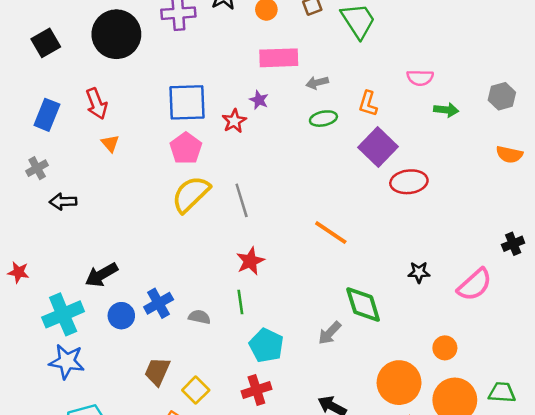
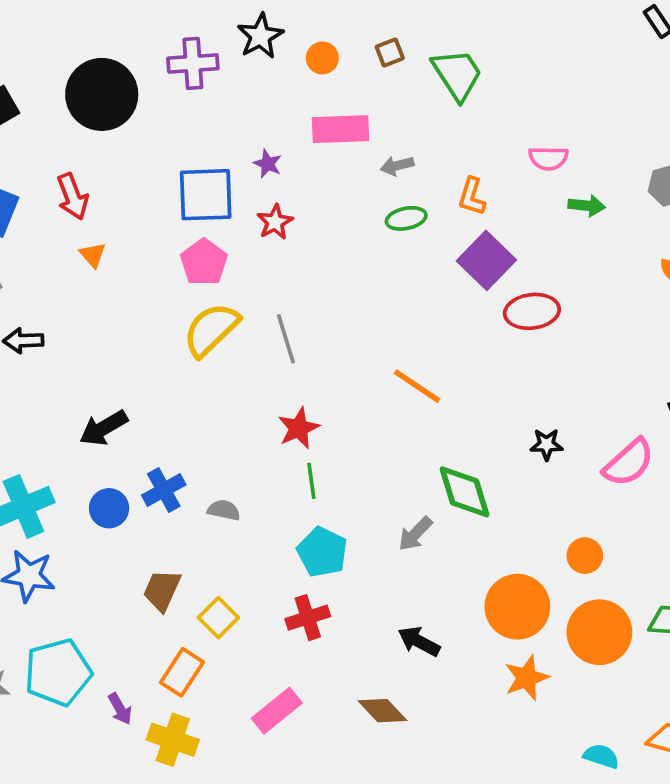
purple star: (259, 100) -> (268, 164), moved
black arrow: (101, 275) -> (104, 428), moved
green line: (240, 302) -> (311, 481), moved

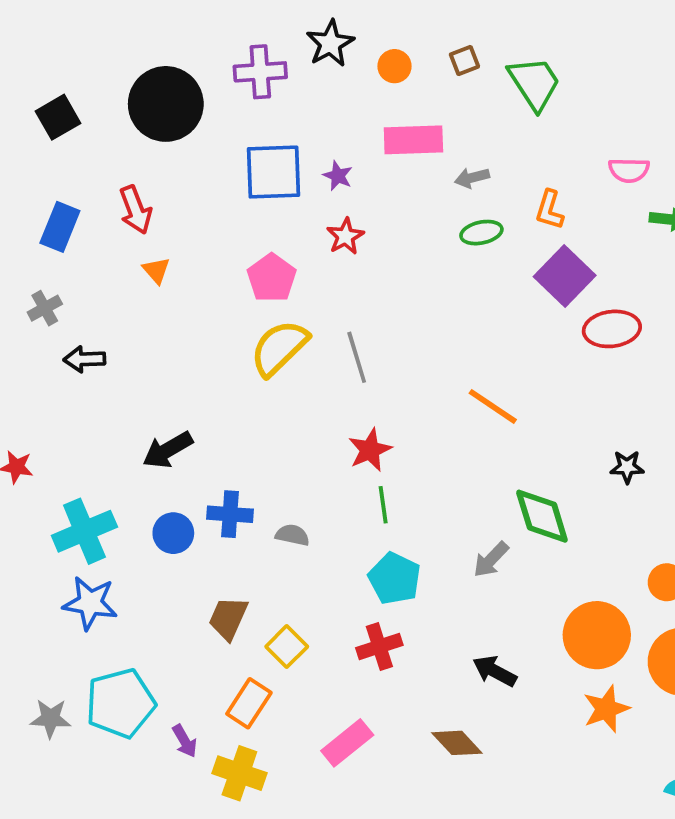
blue square: (206, 195) -> (274, 172), moved
blue cross: (164, 490) -> (230, 514), turned 33

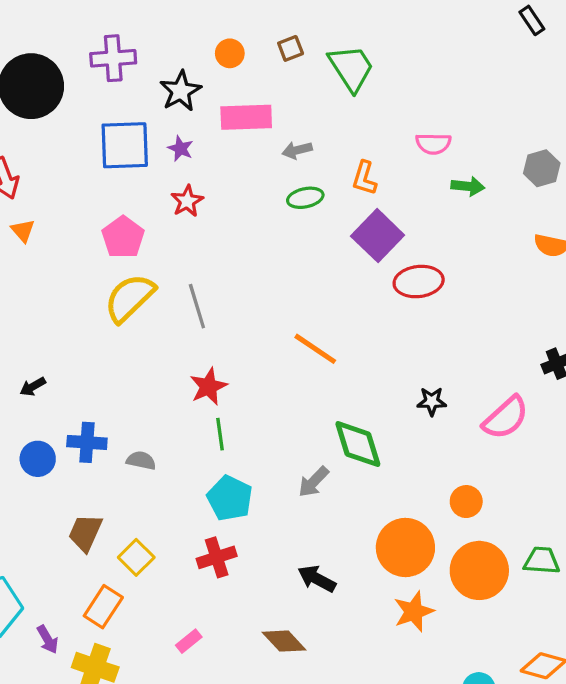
black star: (330, 43) -> (181, 91), moved
black arrow: (168, 450) -> (33, 387), size x0.6
pink rectangle: (347, 743) -> (189, 641), size x0.6

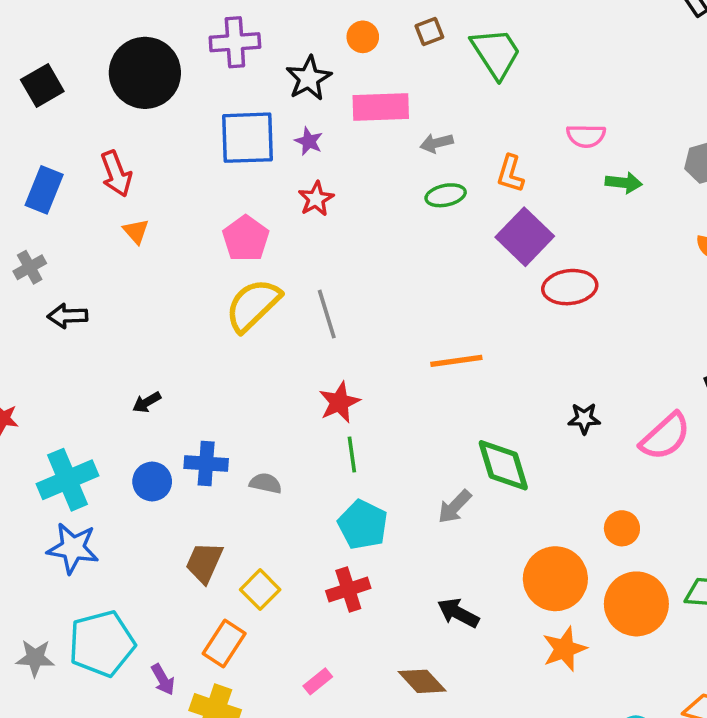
orange line: (315, 349) -> (456, 361), turned -42

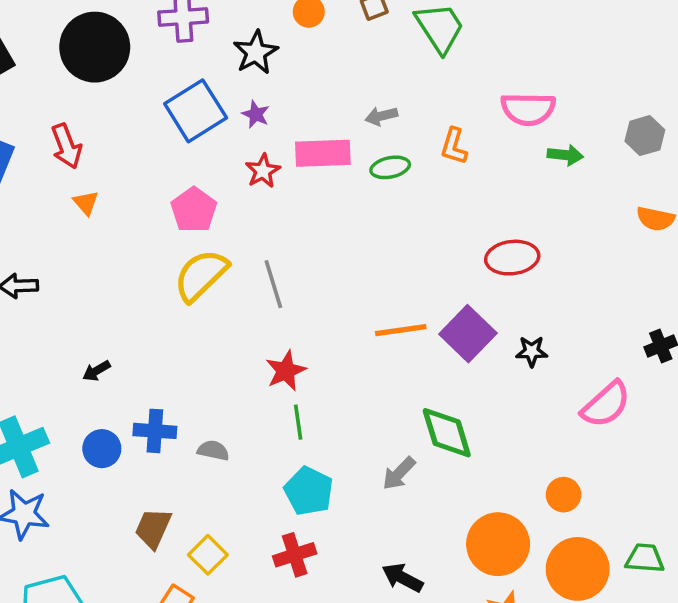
pink rectangle: (381, 107) -> (323, 153), moved
pink semicircle: (586, 136) -> (528, 109), size x1.4
blue square: (248, 138) -> (196, 111), turned -30
purple square: (525, 237) -> (468, 334), moved
black star: (584, 418) -> (532, 351), moved

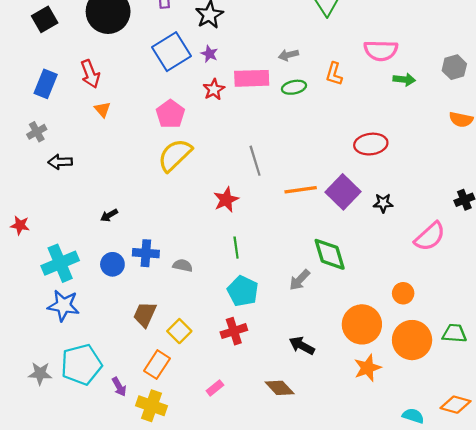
gray line: (273, 284) -> (255, 161), moved
red star: (286, 371) -> (226, 200), moved

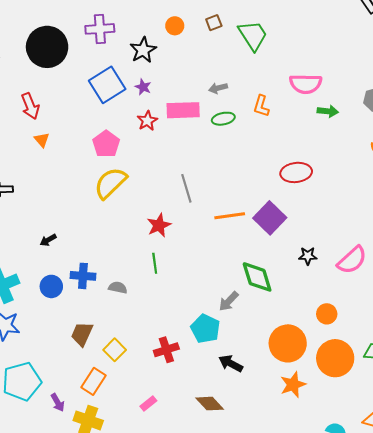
black star: (383, 203) -> (308, 256), moved
green line: (236, 248) -> (155, 263), moved
cyan pentagon: (243, 291) -> (205, 329), moved

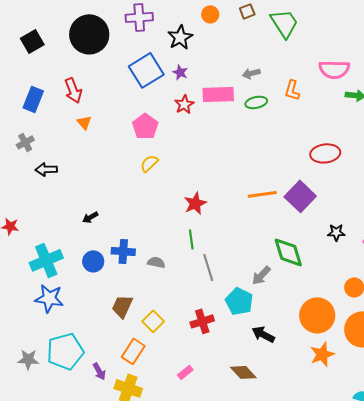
yellow semicircle: (110, 183) -> (149, 163), size x0.6
gray line: (186, 188) -> (208, 267), moved

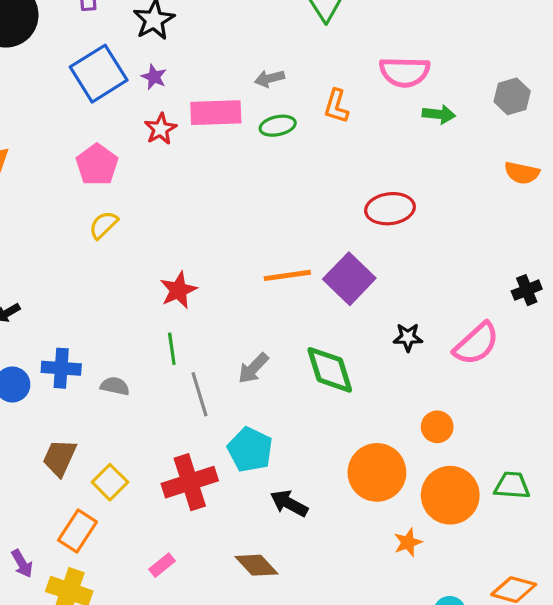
gray arrow: (261, 275) -> (253, 368), moved
red cross: (202, 321) -> (190, 482), size x1.4
orange star: (322, 354) -> (408, 542), moved, size x0.7

